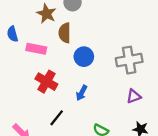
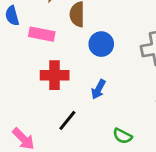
red cross: (46, 82) -> (55, 75), turned -30

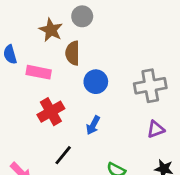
red cross: (55, 75) -> (51, 112), turned -30

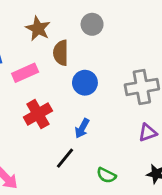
gray circle: (82, 16) -> (92, 24), moved
pink rectangle: (39, 72) -> (25, 73), turned -35
black line: (63, 155) -> (65, 158), moved

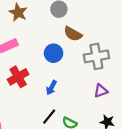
brown semicircle: (61, 53) -> (73, 34), moved, turned -60
black line: (65, 158) -> (49, 117), moved

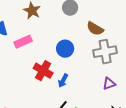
brown semicircle: (73, 34) -> (95, 29), moved
red cross: (18, 77) -> (43, 71), moved, turned -30

